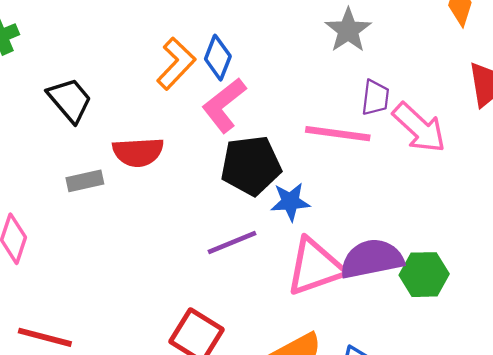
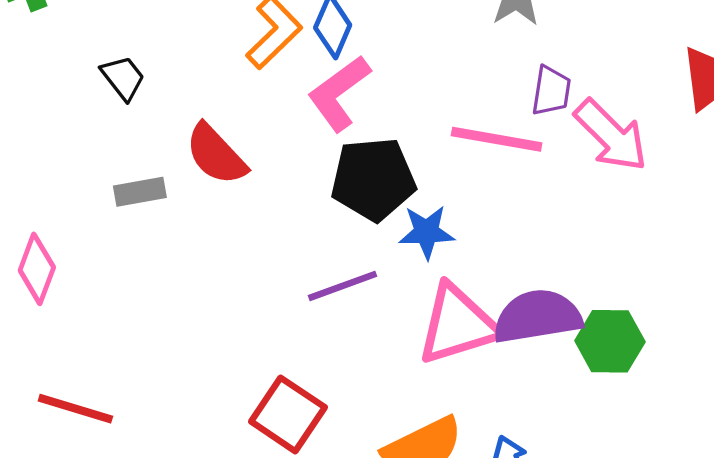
black trapezoid: (70, 100) -> (123, 78), size x0.7
red semicircle: (138, 152) -> (216, 154), turned 48

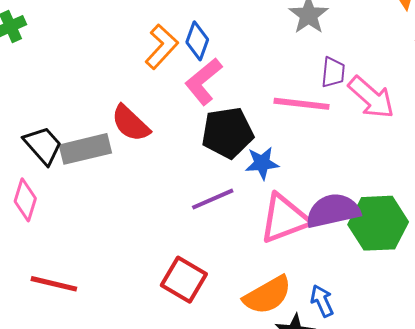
black trapezoid: (123, 78) -> (43, 145), moved, size x1.4
gray rectangle: (140, 192) -> (85, 149), size x1.6
green hexagon: (610, 341) -> (378, 223), size x1.4

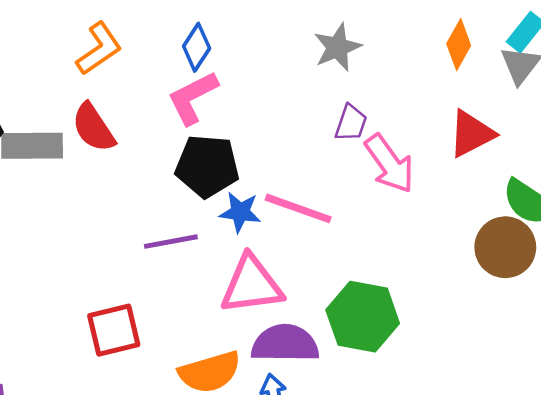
orange L-shape: (162, 47) -> (99, 49), moved
pink line: (302, 104) -> (298, 208), moved
purple semicircle: (333, 211) -> (285, 344), moved
red square: (184, 280) -> (114, 330), turned 33

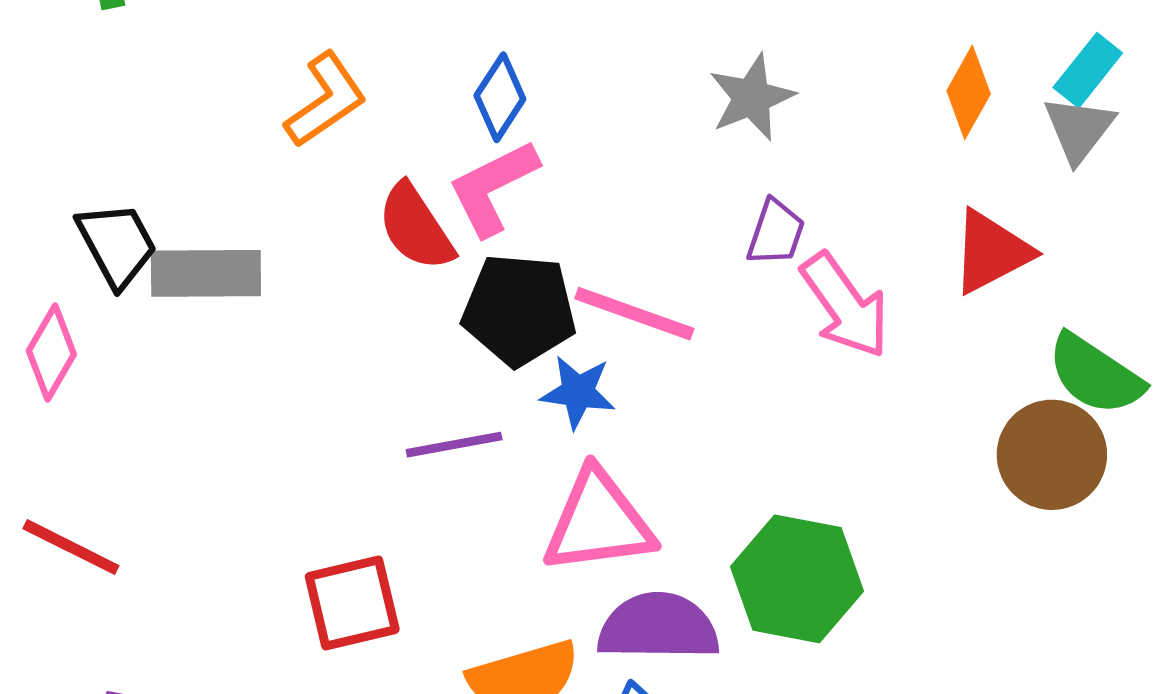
red semicircle: (93, 128) -> (416, 227), moved
pink line: (298, 208) -> (634, 314), moved

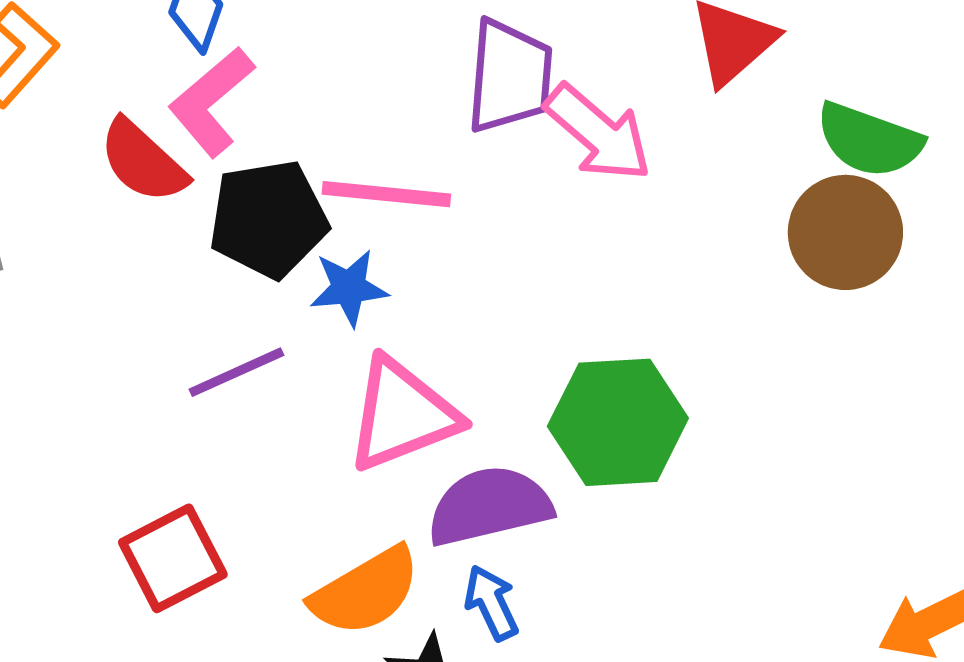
purple trapezoid: (776, 233) -> (510, 76), size x1.6

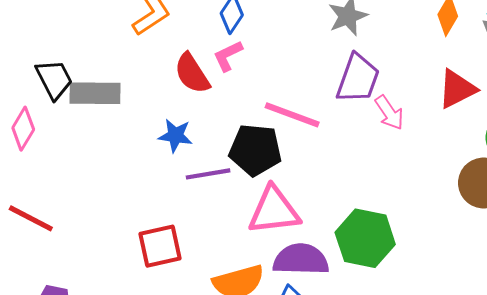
pink L-shape: (211, 102) -> (228, 56), size x0.7
pink arrow: (598, 133) -> (389, 113), size x0.7
black pentagon: (269, 219) -> (255, 150), moved
blue star: (349, 288) -> (175, 136), moved

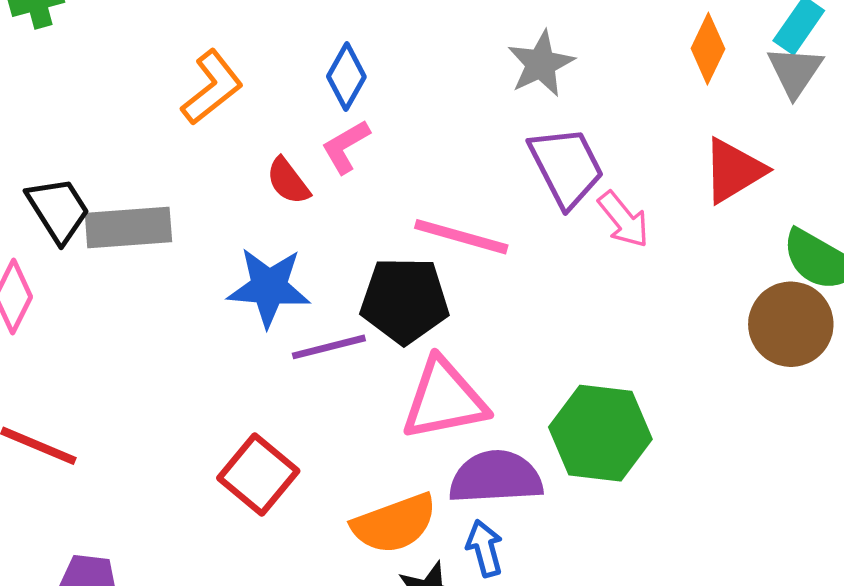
red semicircle: (192, 73) -> (288, 181), size x0.7
purple trapezoid: (358, 79) -> (566, 167), turned -42
blue star: (175, 136) -> (269, 287), size x1.4
red square: (160, 246) -> (258, 474), turned -33

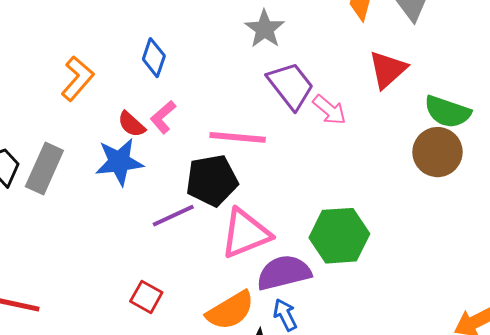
pink L-shape: (346, 147) -> (163, 117), moved
gray rectangle: (128, 228) -> (44, 169), turned -51
blue star: (269, 287) -> (119, 162), moved
red square: (258, 474) -> (146, 297), size x0.7

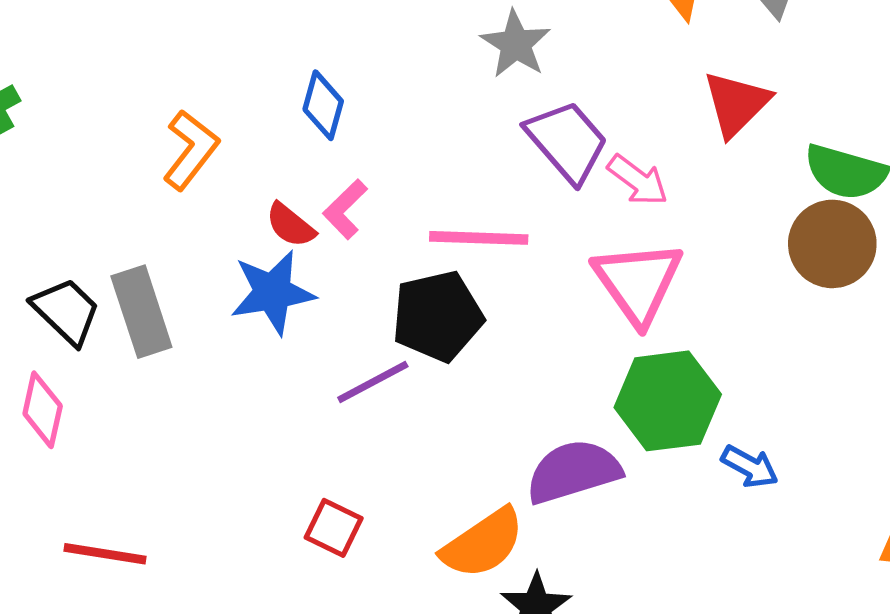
gray rectangle: (44, 169) -> (141, 312), turned -39
pink triangle: (245, 233) -> (638, 282), moved, turned -40
blue arrow: (285, 315) -> (750, 467), moved, turned 148

